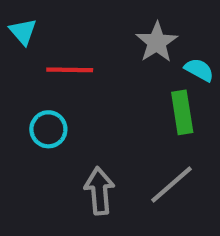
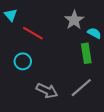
red line: (70, 70) -> (33, 33), turned 30
gray arrow: (99, 191) -> (47, 91), turned 120

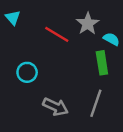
red line: (33, 33) -> (57, 34), moved
gray line: (81, 88) -> (96, 103), turned -30

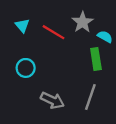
cyan triangle: (13, 18) -> (22, 26), moved

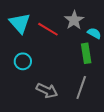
cyan triangle: (22, 26) -> (20, 23), size x1.6

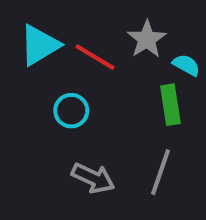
cyan triangle: (20, 23) -> (40, 45), turned 40
cyan circle: (23, 61) -> (71, 111), moved

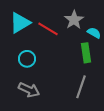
cyan circle: (71, 111) -> (27, 59), moved
gray arrow: (93, 178) -> (29, 90), moved

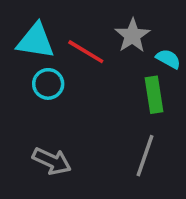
cyan triangle: (20, 23) -> (36, 41), turned 40
cyan circle: (27, 59) -> (48, 84), moved

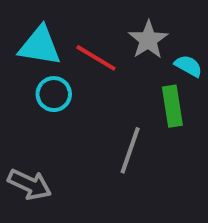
gray line: (145, 156) -> (130, 150), moved
gray arrow: (52, 161) -> (30, 184), moved

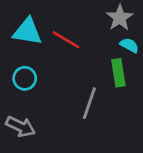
gray star: (148, 40) -> (120, 18), moved
cyan circle: (54, 94) -> (25, 78), moved

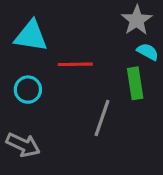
red line: (66, 40) -> (75, 64), moved, turned -32

